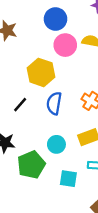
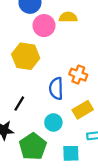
blue semicircle: (54, 103) -> (56, 88), moved
black line: (20, 105) -> (19, 104), moved

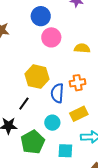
yellow semicircle: (68, 17) -> (82, 48), moved
yellow hexagon: (26, 56) -> (37, 77), moved
orange cross: (78, 75) -> (78, 83), turned -35

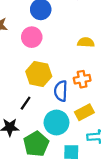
pink circle: (51, 37) -> (32, 37), moved
cyan circle: (52, 123) -> (56, 123), size x1.5

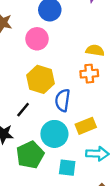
orange cross: (82, 79) -> (89, 74), moved

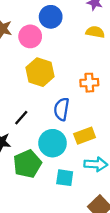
pink circle: (37, 39) -> (30, 36), moved
yellow semicircle: (95, 50) -> (95, 32), moved
yellow hexagon: (40, 79) -> (40, 72), moved

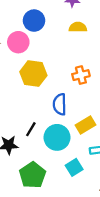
black line: (21, 118) -> (31, 129), moved
green pentagon: (27, 164) -> (33, 175), moved
cyan square: (65, 178) -> (74, 167), turned -30

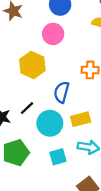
pink circle: (18, 42) -> (53, 34), moved
yellow hexagon: (33, 74) -> (32, 65), moved

